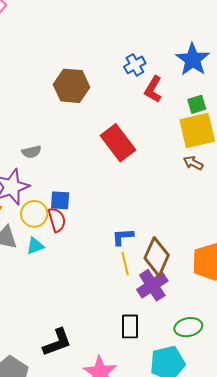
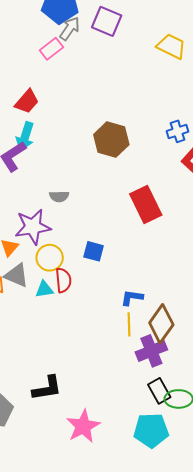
blue square: (60, 200) -> (94, 251), moved
red semicircle: (57, 220) -> (63, 280), moved
black rectangle: (130, 326) -> (159, 391), moved, turned -40

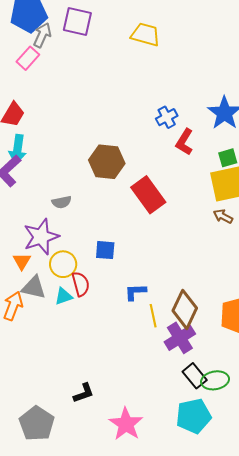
brown hexagon: (111, 140) -> (107, 162), moved
blue L-shape: (132, 298) -> (135, 292), moved
black L-shape: (47, 388) -> (84, 393), size x0.7

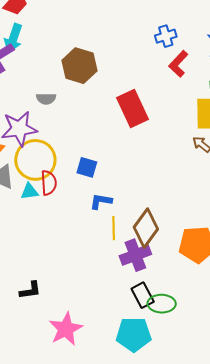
brown hexagon: (107, 162) -> (79, 66), moved
blue square: (105, 250) -> (87, 167), moved
yellow circle: (63, 264) -> (35, 160), size x1.5

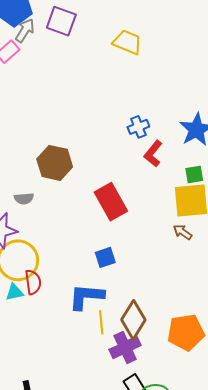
blue square: (87, 167) -> (105, 257), moved, turned -30
blue L-shape: (101, 201) -> (86, 297), size x1.6

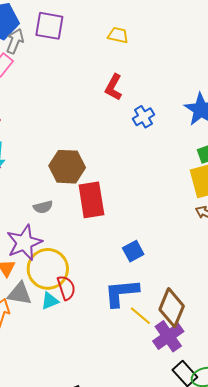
yellow trapezoid: (127, 42) -> (118, 35), size x0.7
red L-shape: (153, 154) -> (114, 87), moved
red rectangle: (111, 202) -> (91, 200), moved, turned 30
yellow line: (101, 322) -> (140, 316), turned -35

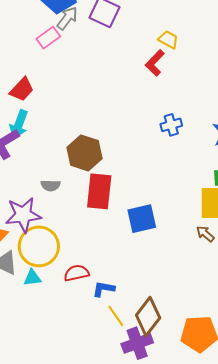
red L-shape: (114, 87) -> (155, 63), moved
blue square: (133, 251) -> (142, 219), moved, size x1.4
red semicircle: (66, 288) -> (76, 273), moved, turned -100
blue L-shape: (121, 293) -> (103, 289), size x0.6

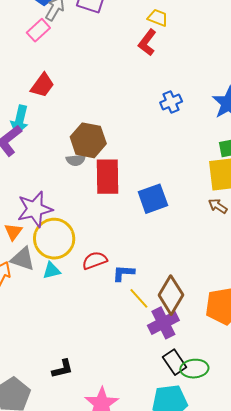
red trapezoid: (22, 89) -> (42, 85), moved
gray semicircle: (51, 185) -> (76, 160), moved

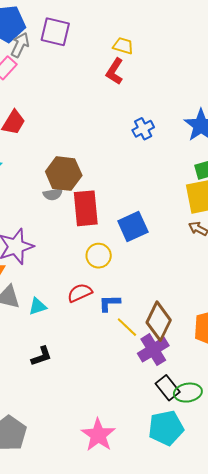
yellow circle: (54, 239) -> (99, 256), moved, size x0.6
black L-shape: (62, 369) -> (41, 356), moved

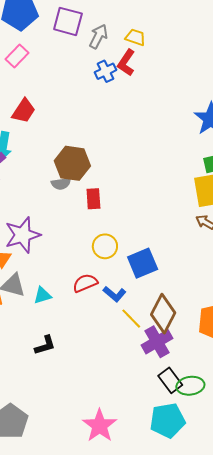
gray arrow: (20, 45) -> (98, 36), moved
blue cross: (143, 129) -> (105, 71), moved
red rectangle: (86, 208) -> (93, 199), size x0.6
blue square: (133, 227) -> (143, 263), moved
blue L-shape: (109, 303) -> (114, 294), turned -140

